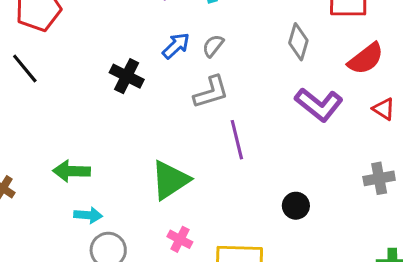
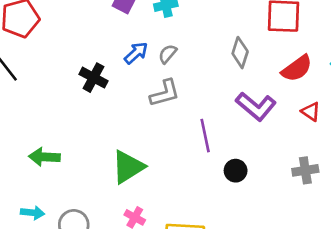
purple line: (237, 140) -> (205, 136), moved
black circle: (296, 206) -> (236, 171), moved
cyan arrow: (88, 215) -> (32, 213), moved

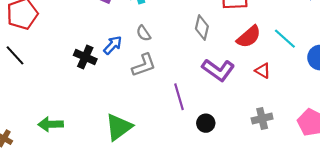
blue arrow: (136, 53) -> (113, 45), moved
gray semicircle: (168, 54) -> (144, 33), turned -70

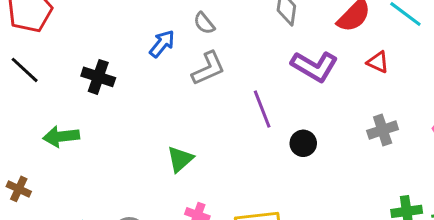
black cross: (85, 57) -> (98, 77), moved
green arrow: (51, 124) -> (61, 136), moved
green triangle: (119, 127) -> (180, 159), size x0.7

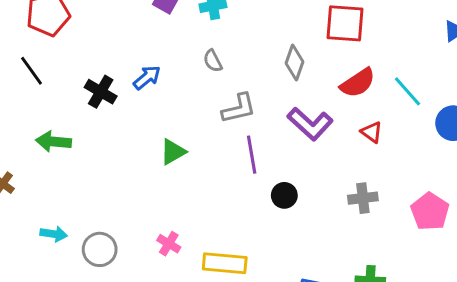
blue arrow: (162, 44) -> (147, 77), moved
gray L-shape: (208, 68) -> (239, 108), moved
green triangle: (180, 159) -> (173, 152), moved

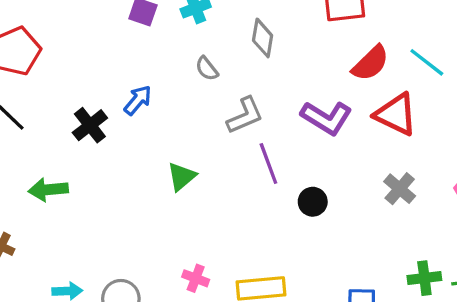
gray diamond: (295, 62) -> (263, 38), moved
black cross: (101, 92) -> (90, 125), turned 32
red triangle: (372, 132) -> (396, 114), size x1.8
gray cross: (363, 198) -> (400, 189), turned -32

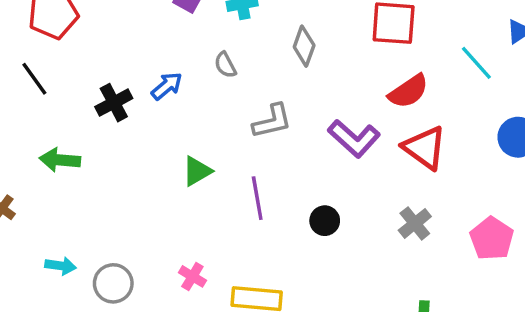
cyan line: (427, 62) -> (476, 63), moved
gray semicircle: (207, 69) -> (225, 65), moved
purple line: (268, 164) -> (257, 198), moved

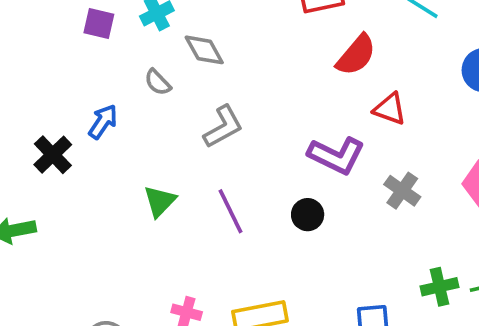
gray diamond: (304, 46) -> (204, 50), moved, turned -33
purple L-shape: (354, 138) -> (336, 156), moved
red triangle: (425, 148) -> (390, 109), size x0.7

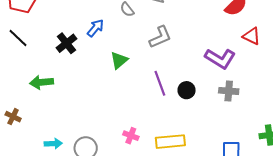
gray cross: (402, 191) -> (229, 91), moved, turned -36
green triangle: (160, 201) -> (119, 60), moved
black circle: (308, 215) -> (187, 90), moved

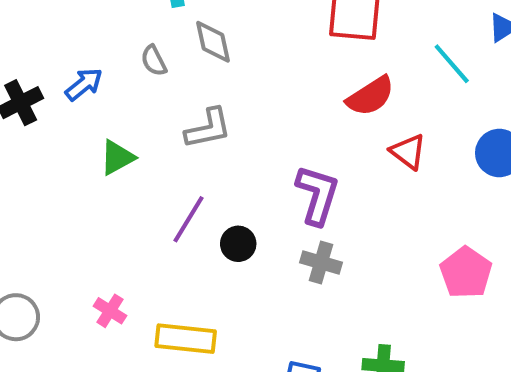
red triangle: (252, 36) -> (408, 152), moved
purple L-shape: (220, 59) -> (317, 195), turned -116
purple line: (160, 83) -> (189, 219), turned 40

